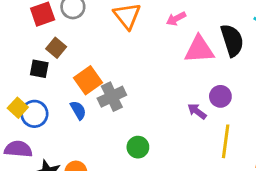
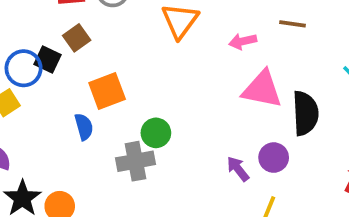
black semicircle: (232, 40) -> (305, 113), moved
gray cross: (112, 97) -> (136, 161), moved
blue circle: (34, 114) -> (24, 68), moved
green circle: (138, 147) -> (156, 133), moved

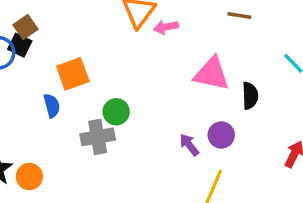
brown square: (77, 38) -> (25, 27), moved
pink arrow: (243, 41) -> (166, 27), moved
black semicircle: (305, 113) -> (250, 96), size x0.7

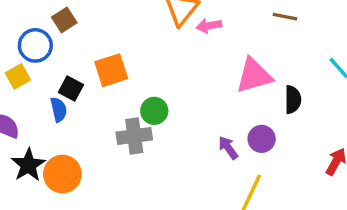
black square: (20, 45) -> (71, 88), moved
pink triangle: (212, 74) -> (254, 76), turned -30
blue semicircle: (52, 106) -> (59, 110), moved
orange circle: (29, 176) -> (62, 174), size x1.4

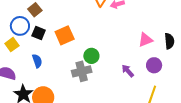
pink triangle: (254, 76) -> (145, 40), moved, size x0.7
black square: (71, 88) -> (39, 33), moved
purple arrow: (228, 148) -> (128, 71), moved

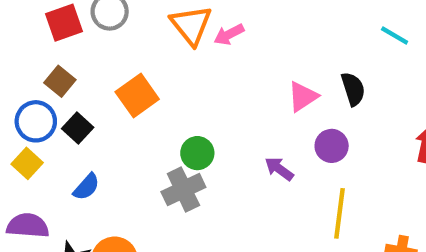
black square: (39, 33) -> (78, 128), turned 32
orange square: (65, 35) -> (137, 95), moved
blue semicircle: (37, 61) -> (86, 187), turned 72

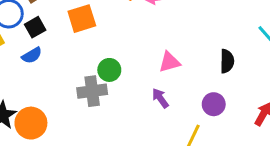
pink triangle: (303, 97) -> (169, 62), moved
purple circle: (332, 146) -> (214, 104), moved
blue semicircle: (86, 187) -> (32, 55), moved

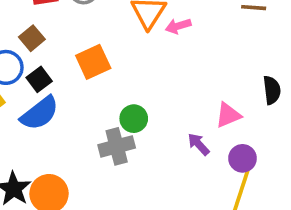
blue semicircle: (32, 55) -> (40, 113), size x1.6
pink triangle: (169, 62) -> (228, 115), moved
purple circle: (214, 104) -> (242, 158), moved

